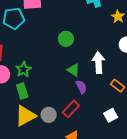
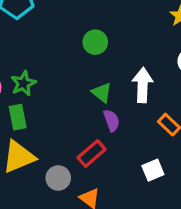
gray circle: (49, 115) -> (58, 178), moved

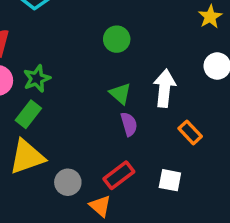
green rectangle: (18, 117) -> (28, 114), turned 45
red rectangle: (92, 154) -> (119, 175), moved
white square: (153, 170) -> (170, 180), turned 30

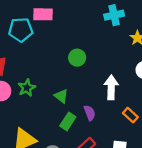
green triangle: (120, 94) -> (61, 96), moved
green rectangle: (28, 114) -> (68, 121), moved

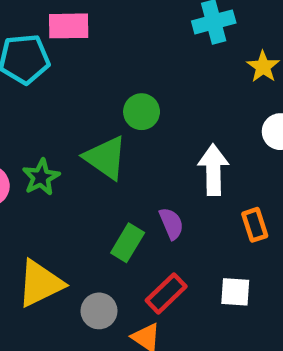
green triangle: (61, 96) -> (106, 158), moved, size x1.5
orange rectangle: (130, 115) -> (255, 225), turned 32

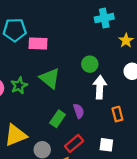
pink rectangle: (69, 26) -> (38, 44), moved
green circle: (142, 112) -> (90, 64), moved

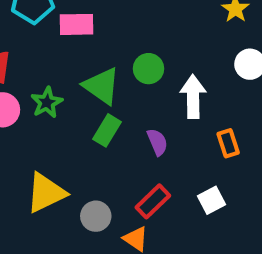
green circle: (90, 64) -> (149, 69), moved
green rectangle: (58, 119) -> (107, 130), moved
white square: (106, 145) -> (211, 200), turned -32

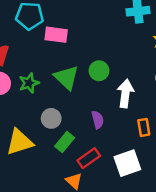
green rectangle: (107, 130) -> (65, 142), moved
white square: (211, 200) -> (127, 163), size x1.5
gray circle: (96, 216) -> (51, 118), moved

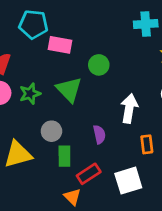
green circle: (99, 71) -> (99, 65), moved
green rectangle: (65, 142) -> (64, 156), turned -42

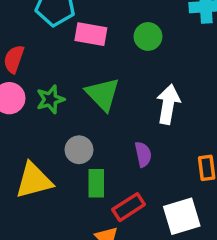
green circle: (99, 65) -> (148, 36), moved
white arrow: (129, 108) -> (168, 104), moved

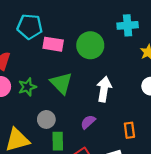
green circle: (148, 36) -> (90, 45), size x1.5
purple semicircle: (143, 154) -> (88, 122), turned -119

